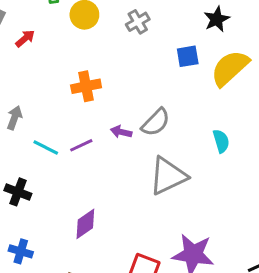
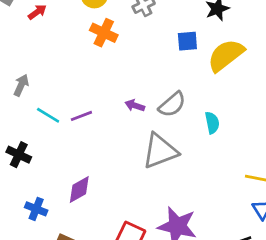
orange cross: (86, 86) -> (104, 33), moved, turned 32
gray semicircle: (156, 122) -> (172, 104), moved
purple arrow: (121, 132) -> (135, 106), moved
blue cross: (21, 251) -> (36, 209), moved

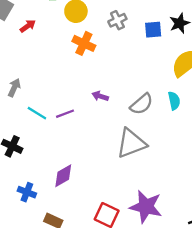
blue square: (187, 41) -> (153, 30), moved
purple arrow: (135, 106) -> (100, 96), moved
cyan semicircle: (212, 123) -> (174, 101), moved

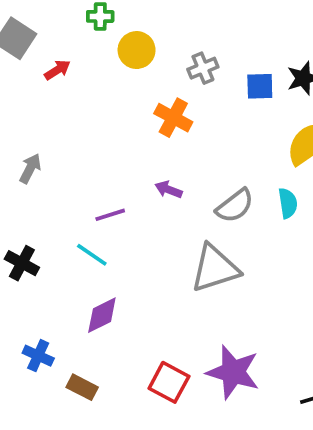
orange cross: (84, 43) -> (173, 118), moved
cyan line: (37, 113) -> (92, 255), moved
blue cross: (27, 192) -> (38, 356), moved

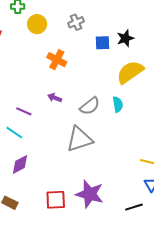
gray cross: (203, 68) -> (76, 22), moved
purple line: (110, 215) -> (24, 111), turned 42
red square: (169, 382) -> (56, 200), turned -30

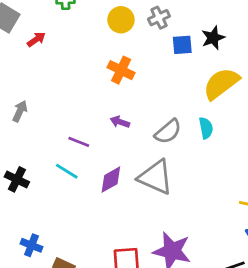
gray cross: (76, 22) -> (159, 18), moved
yellow circle: (37, 24) -> (121, 20), moved
gray triangle: (79, 139) -> (156, 177), turned 44
purple diamond: (20, 164) -> (111, 180), moved

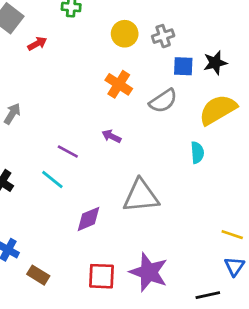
gray semicircle: (168, 131) -> (163, 101), moved
gray triangle: (156, 177) -> (141, 196), turned -36
purple diamond: (111, 180) -> (89, 219), moved

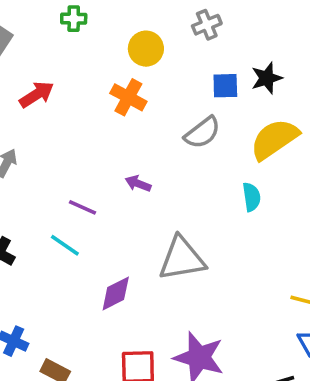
gray cross: (163, 36) -> (207, 25), moved
red arrow: (37, 44) -> (37, 94), moved, size x1.4
orange cross: (119, 84) -> (128, 97), moved

